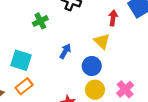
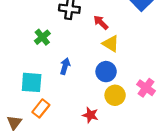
red arrow: (113, 18) -> (101, 22), moved, turned -40
blue arrow: (65, 51) -> (65, 66), moved

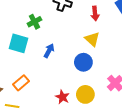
red arrow: (101, 22) -> (95, 13), moved, turned -152
cyan square: (32, 82) -> (18, 43), moved
yellow circle: (115, 95) -> (85, 94), moved

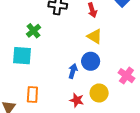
blue arrow: (49, 51) -> (73, 71), moved
orange rectangle: (21, 83) -> (32, 94), turned -35

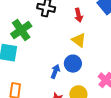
green cross: (34, 31) -> (21, 30), size x1.5

